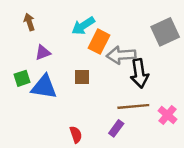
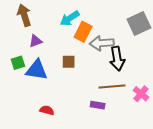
brown arrow: (29, 22) -> (24, 15), size x1.5
purple rectangle: (116, 128) -> (98, 105), turned 64
red semicircle: (76, 135) -> (47, 110), moved, turned -56

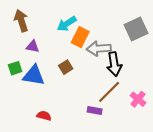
purple triangle: (36, 41) -> (33, 46), turned 32
brown square: (69, 62) -> (66, 67), turned -32
brown line: (112, 87) -> (109, 92), turned -40

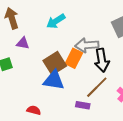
orange rectangle: (80, 37) -> (74, 58), moved
brown square: (66, 67) -> (55, 63), size x1.6
blue triangle: (34, 75) -> (54, 80), moved

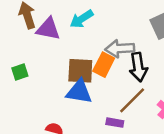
purple triangle: (23, 43) -> (48, 29), moved, size x1.5
brown square: (55, 63) -> (80, 71), turned 35

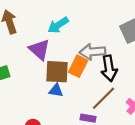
purple triangle: (48, 29) -> (39, 50), moved, turned 30
blue triangle: (79, 92) -> (56, 90), size x0.6

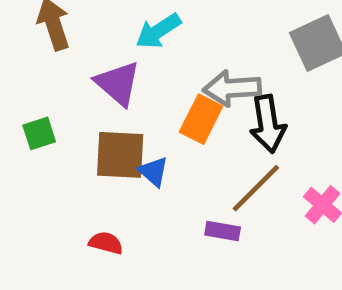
brown square: (57, 72) -> (120, 155), moved
blue triangle: (56, 90) -> (153, 172), turned 32

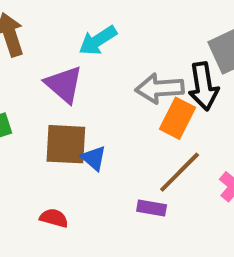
orange rectangle: (201, 119) -> (178, 118), moved
black arrow: (268, 124) -> (203, 86), moved

